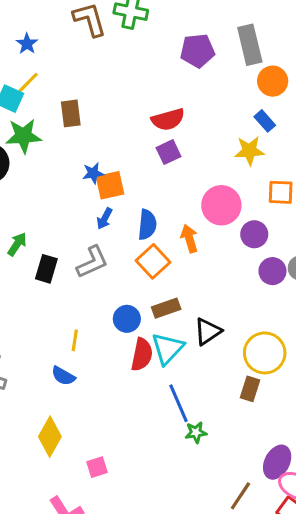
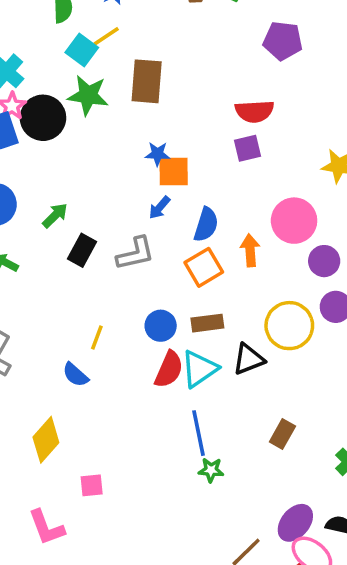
purple pentagon: (198, 51) -> (283, 41), moved
brown rectangle: (71, 113) -> (147, 81), size x1.4
yellow circle: (265, 353) -> (289, 326), moved

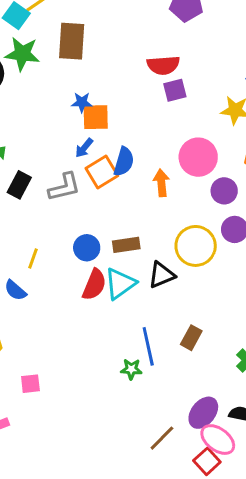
purple square: (247, 148) -> (175, 90), moved
orange square: (204, 267) -> (102, 172), moved
blue line: (199, 433) -> (148, 346), moved

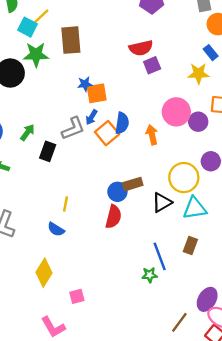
gray L-shape: (64, 187) -> (73, 128), moved
purple circle: (224, 191) -> (198, 122), moved
blue circle: (87, 248) -> (117, 192), moved
cyan triangle: (120, 284) -> (195, 208), moved, turned 35

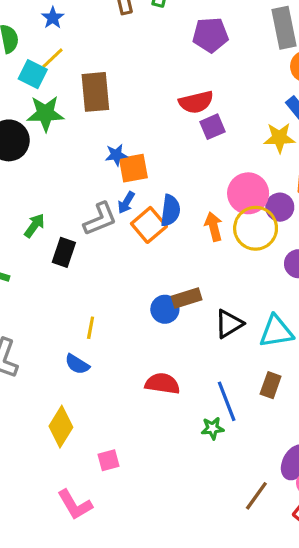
yellow circle: (184, 178) -> (256, 228), moved
red semicircle: (113, 217) -> (162, 384), moved, turned -95

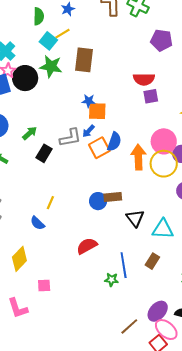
orange arrow: (214, 227) -> (138, 157), size x1.4
black triangle: (229, 324) -> (135, 218), turned -48
red semicircle: (162, 384) -> (87, 246), turned -50

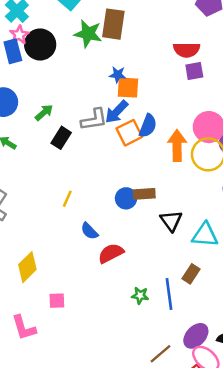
green star: (51, 66) -> (88, 34), moved
blue arrow: (88, 131) -> (116, 112), size x1.5
blue semicircle: (37, 223) -> (89, 231), moved
blue line: (124, 265) -> (169, 294), moved

